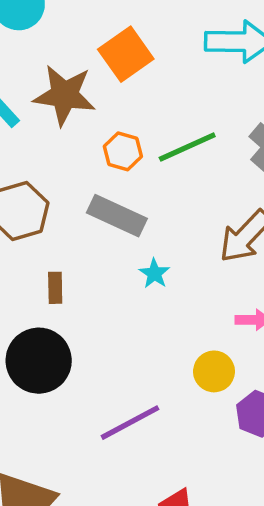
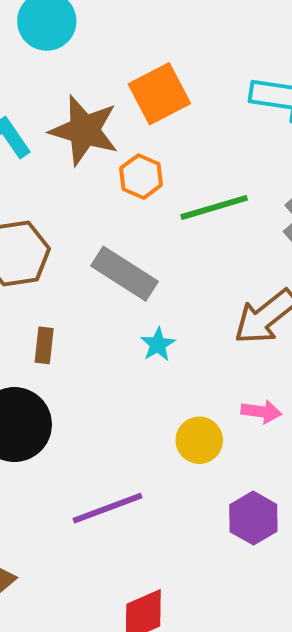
orange hexagon: (123, 151) -> (141, 177), moved
yellow circle: (214, 371) -> (199, 440), moved

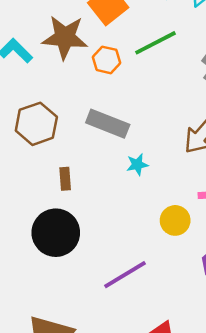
green line: (214, 207) -> (156, 43), moved
cyan star: (158, 344) -> (137, 165), turned 30

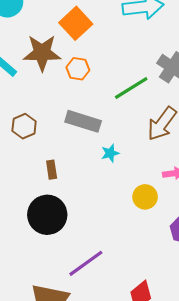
green line: (156, 43) -> (131, 88), moved
brown hexagon: (36, 124) -> (24, 126), size x0.7
purple line: (125, 275) -> (86, 263), moved

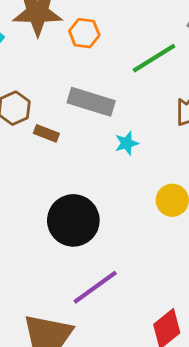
brown rectangle: (52, 170) -> (46, 133), moved, turned -60
black circle: (47, 215) -> (73, 220), moved

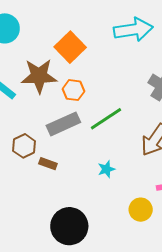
green line: (154, 58) -> (106, 119), moved
gray rectangle: (91, 102) -> (63, 124), moved, turned -40

